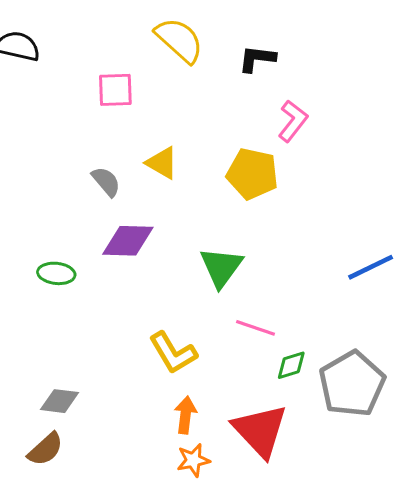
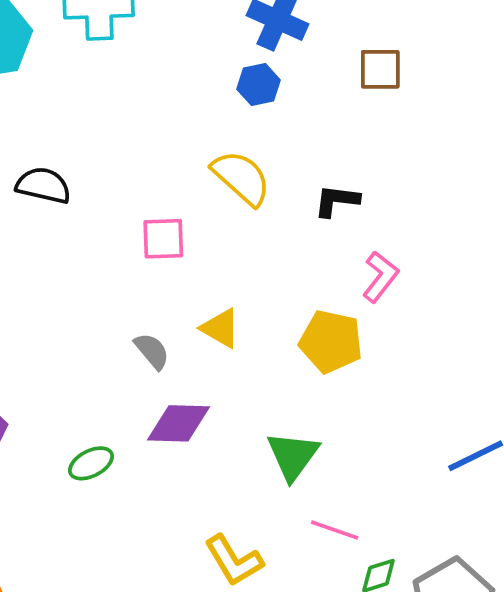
green ellipse: (56, 273) -> (91, 463), turned -33

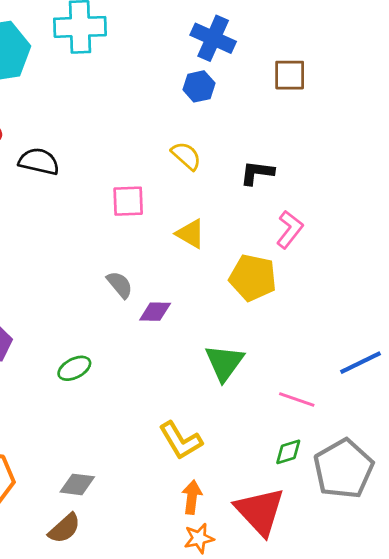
yellow semicircle: (241, 178) -> (186, 156), size x0.7
yellow triangle: (220, 328) -> (190, 234), moved
purple diamond: (179, 423) -> (155, 312), moved, size x0.7
pink line: (335, 530) -> (297, 399), moved

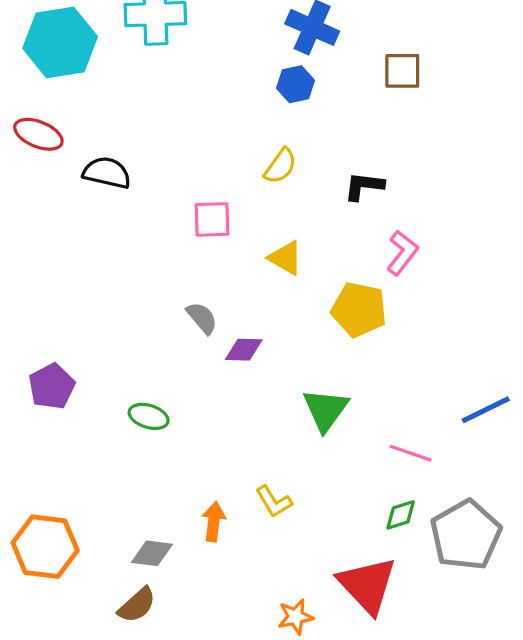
yellow semicircle: (186, 156) -> (280, 166), turned 84
green ellipse: (74, 368) -> (149, 416), turned 44
yellow L-shape: (181, 441) -> (274, 502), size x0.7
orange arrow: (192, 497) -> (214, 522), moved

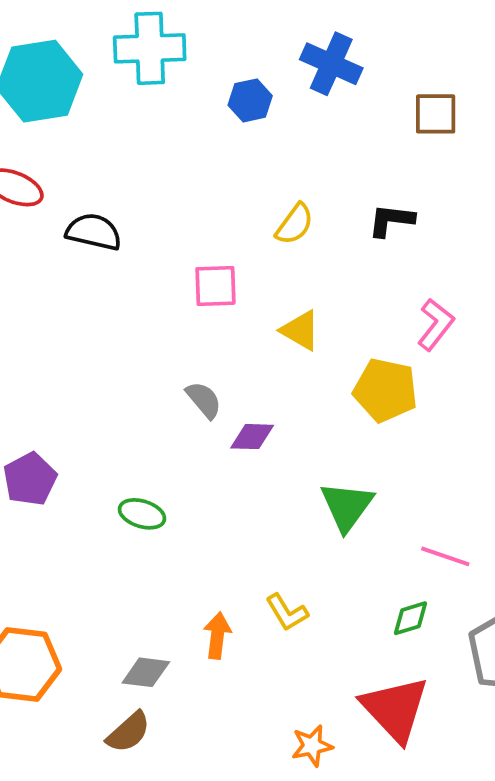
blue hexagon: (295, 84) -> (250, 100), moved
black L-shape: (364, 186) -> (391, 220), moved
green diamond: (401, 515) -> (411, 618), moved

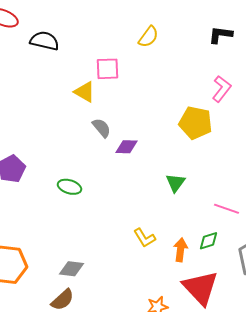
black L-shape: (391, 220) -> (220, 35), moved
yellow triangle: (300, 330) -> (84, 92), moved
green triangle: (347, 506) -> (176, 183), size x0.7
orange arrow: (217, 636) -> (180, 250), moved

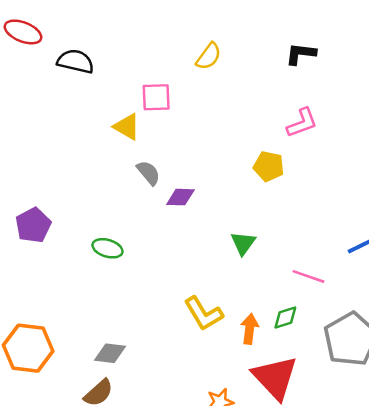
pink L-shape: (222, 89) -> (302, 123), turned 32
yellow pentagon: (196, 123) -> (269, 166), size x0.7
yellow L-shape: (144, 238) -> (203, 314), size x1.4

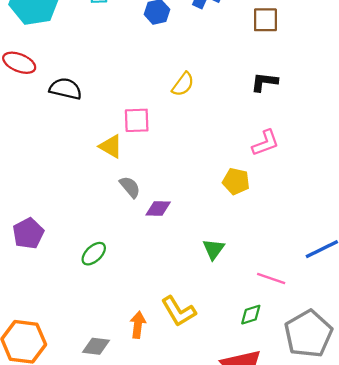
green ellipse: (107, 248) -> (94, 254), turned -60
orange arrow: (250, 329) -> (138, 325), moved

